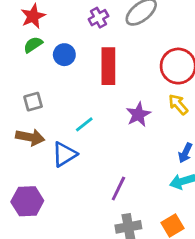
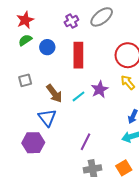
cyan line: (84, 124) -> (78, 96), moved
brown arrow: (30, 137) -> (54, 93), moved, turned 42
blue triangle: (64, 154) -> (47, 118), turned -36
purple hexagon: (27, 201) -> (33, 143), moved

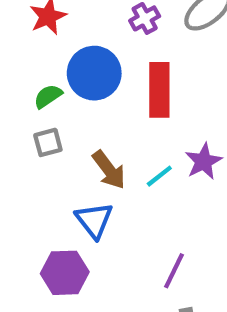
green semicircle: (25, 40) -> (48, 96), moved
blue circle: (47, 47) -> (94, 73), size x1.6

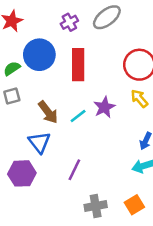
purple line: (174, 271) -> (74, 170), moved

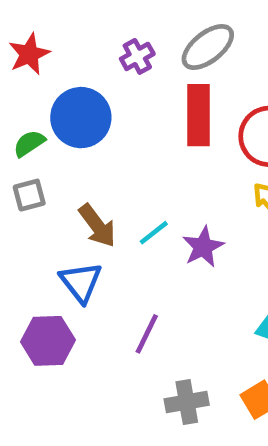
red rectangle: (78, 65) -> (198, 115), moved
purple star: (104, 107) -> (203, 247), moved

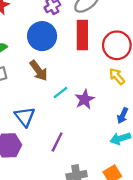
blue circle: (81, 118) -> (42, 36), moved
brown arrow: (97, 226) -> (39, 71), moved

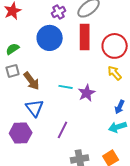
brown arrow: (39, 71) -> (32, 81), moved
cyan line: (60, 92) -> (66, 87), turned 48

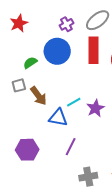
green semicircle: (13, 49) -> (30, 63), moved
cyan line: (66, 87) -> (74, 102), turned -40
blue triangle: (35, 108) -> (58, 118), moved, turned -42

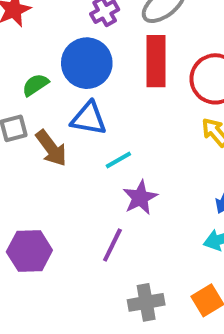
purple star: (96, 108) -> (140, 198), moved
blue triangle: (58, 118) -> (89, 118), moved

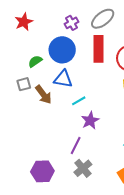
purple hexagon: (29, 251) -> (42, 171), moved
gray cross: (146, 302) -> (83, 168), moved, turned -30

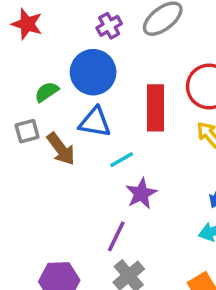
red star: (24, 22) -> (27, 24), turned -30
red rectangle: (99, 49) -> (156, 108), moved

